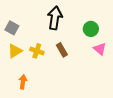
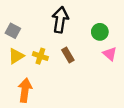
orange arrow: (23, 82) -> (25, 90), size x1.5

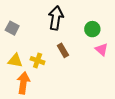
yellow triangle: (16, 56) -> (15, 61), moved, turned 42
yellow cross: (40, 56) -> (38, 61), moved

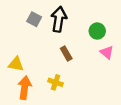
gray square: (12, 28) -> (34, 19), moved
yellow cross: (38, 61) -> (56, 82), moved

